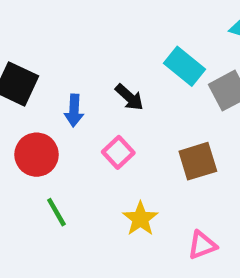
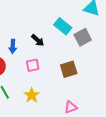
pink square: (118, 152) -> (33, 65), turned 32
yellow star: (140, 219) -> (32, 95), moved

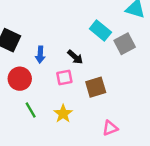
black arrow: (38, 40) -> (75, 57), moved
brown square: (69, 69) -> (96, 87), moved

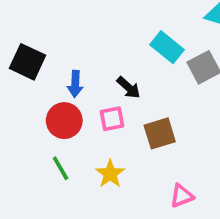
red circle: (20, 79) -> (64, 121), moved

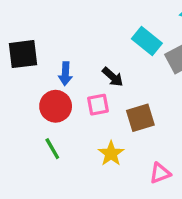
black square: (28, 62) -> (23, 54), turned -32
yellow star: (110, 174) -> (111, 154), moved

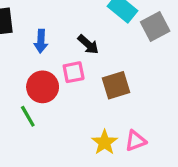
red circle: (56, 106) -> (43, 87), moved
yellow star: (111, 154) -> (105, 142), moved

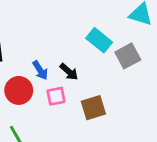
blue arrow: (41, 41) -> (40, 70), moved, turned -36
red circle: (43, 87) -> (19, 90), moved

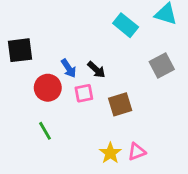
cyan rectangle: (99, 40) -> (126, 25), moved
gray square: (128, 56) -> (162, 65), moved

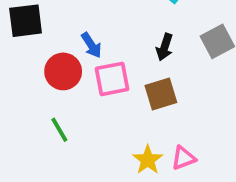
black arrow: (96, 70) -> (165, 47), moved, turned 66
pink square: (84, 93) -> (112, 79), size x1.4

